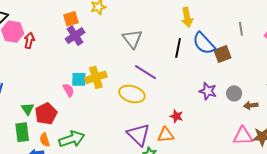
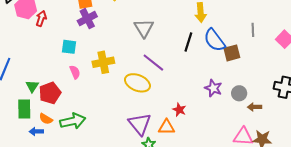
cyan square: (79, 79) -> (69, 47), moved
orange semicircle: (45, 140) -> (46, 119), turned -48

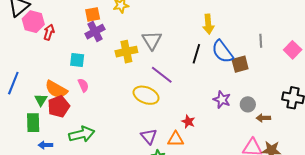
yellow cross: (103, 62) -> (126, 52), moved
orange semicircle: (46, 119) -> (56, 89), moved, size x1.6
purple triangle: (140, 124) -> (149, 136), size x0.7

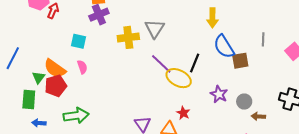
black line: (196, 54) -> (195, 63), moved
yellow ellipse: (146, 95) -> (179, 78), moved

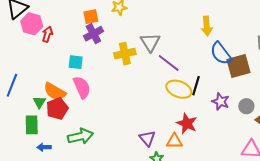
brown square: (240, 61) -> (239, 66), size x1.4
black line: (195, 63) -> (196, 86), moved
purple line: (161, 64) -> (169, 63), moved
pink semicircle: (82, 67) -> (82, 87), size x1.6
red star: (183, 113) -> (187, 123), size x1.5

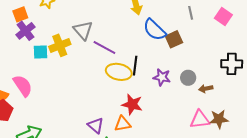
cyan square: (76, 62) -> (40, 52), moved
brown square: (239, 66) -> (174, 39), size x0.7

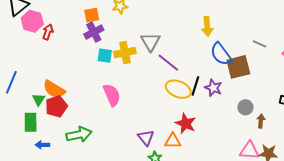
gray line: (191, 13) -> (259, 44), turned -64
brown square: (174, 39) -> (238, 67), size x1.4
purple star: (162, 77) -> (213, 88), moved
pink semicircle: (23, 86) -> (112, 95), moved
brown arrow: (206, 89) -> (261, 121), turned 96

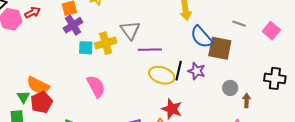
red arrow: (48, 32) -> (33, 12), moved, turned 49
purple line: (168, 63) -> (150, 50), turned -35
brown square: (238, 67) -> (220, 48), turned 30

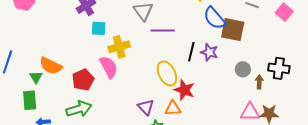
yellow cross: (106, 43) -> (119, 47), moved
yellow ellipse: (162, 75) -> (167, 73), moved, turned 45
black cross: (275, 78) -> (279, 68), moved
red pentagon: (42, 102) -> (83, 80), moved

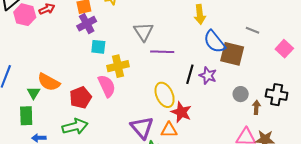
pink square: (284, 12) -> (284, 49), moved
purple triangle: (146, 107) -> (142, 128), size x1.4

